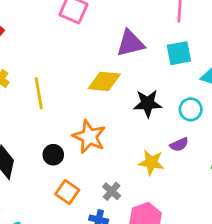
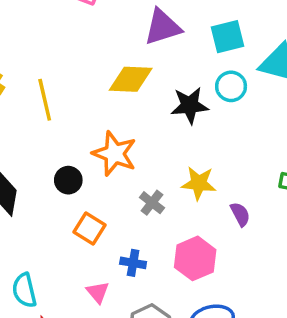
cyan circle: (191, 109) -> (231, 86), moved
purple semicircle: (179, 144) -> (240, 214), moved, turned -90
gray cross: (112, 191) -> (152, 203), moved

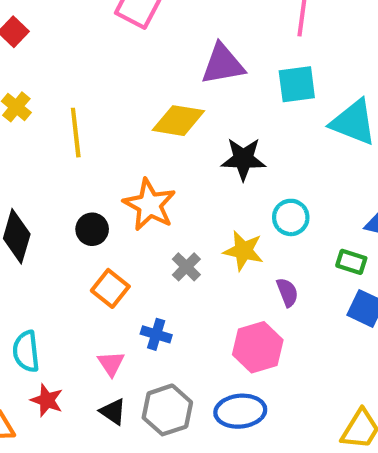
cyan circle: (231, 86) -> (291, 217), moved
pink hexagon: (195, 258) -> (258, 347), moved

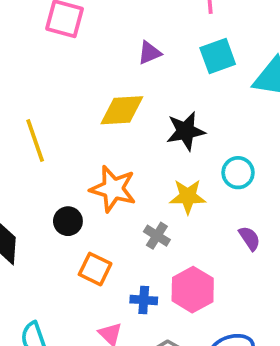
purple triangle: (223, 64) -> (149, 53), size x0.6
yellow star: (243, 251) -> (188, 196), moved
pink hexagon: (258, 347) -> (193, 290), moved

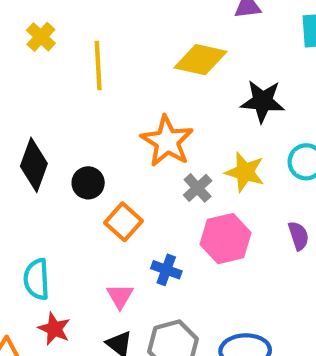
black circle: (68, 221) -> (88, 183), moved
gray cross: (157, 236) -> (198, 188), moved
pink hexagon: (193, 290) -> (226, 239), moved

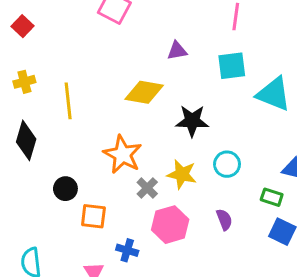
yellow cross: (41, 37) -> (24, 82), turned 35
black diamond: (34, 165) -> (26, 140), moved
orange square: (123, 222) -> (93, 216), turned -32

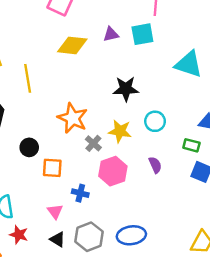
cyan square: (232, 66) -> (142, 34), moved
yellow diamond: (144, 92) -> (72, 45), moved

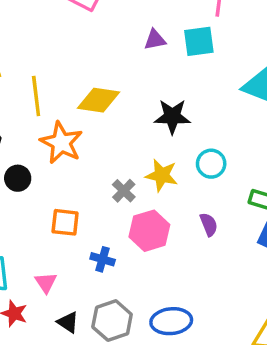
yellow diamond: (72, 45) -> (98, 100), moved
orange star: (73, 118) -> (61, 143), moved
black circle: (29, 147) -> (18, 178), moved
pink triangle: (55, 211) -> (46, 283), moved

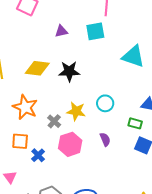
purple triangle: (155, 40) -> (61, 31), moved
black star: (172, 116) -> (69, 71), moved
orange star: (61, 143) -> (25, 107), moved
blue cross: (103, 259) -> (38, 155), moved, turned 32

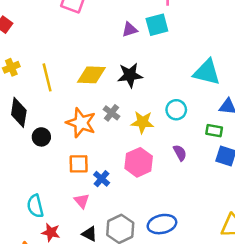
purple triangle: (61, 31) -> (130, 29), moved
cyan triangle: (133, 56) -> (207, 72), moved
gray cross: (54, 121) -> (112, 113), moved
pink triangle: (10, 177) -> (82, 201), moved

